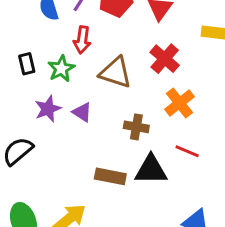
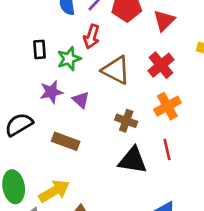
red line: (187, 151) -> (167, 149), turned 45
brown rectangle: (110, 176) -> (66, 141), moved

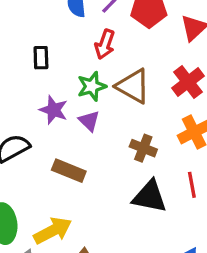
green star: (69, 59) -> (92, 86), moved
purple star: (51, 92) -> (54, 110), turned 30

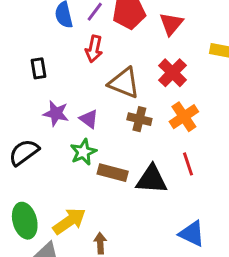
green star: (92, 86) -> (83, 152), moved
brown cross: (143, 148) -> (139, 119), moved
brown rectangle: (69, 171) -> (113, 173), moved

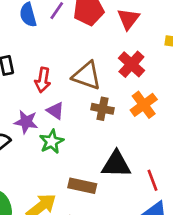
red arrow: (94, 49) -> (43, 80), moved
purple star: (56, 113) -> (26, 122), moved
red line: (188, 164) -> (153, 180), moved
brown rectangle: (113, 173) -> (82, 186), moved

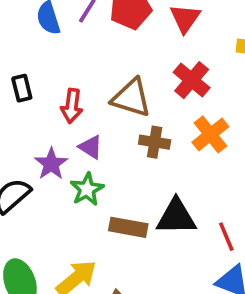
purple star: (26, 122) -> (51, 164), turned 30
brown rectangle: (82, 186) -> (128, 227), moved

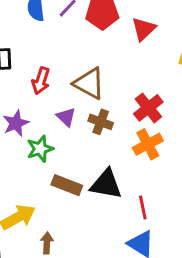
red cross: (192, 80) -> (148, 108), moved
orange cross: (210, 134) -> (148, 144), moved
purple triangle: (91, 147) -> (66, 117), moved

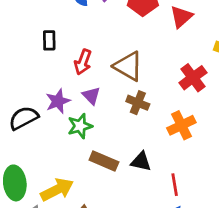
red cross: (148, 108) -> (193, 78), moved
purple triangle: (66, 117) -> (91, 96), moved
black triangle: (106, 184) -> (141, 162), size x0.7

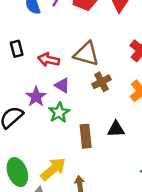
red arrow: (83, 62) -> (49, 60), turned 96
brown cross: (138, 103) -> (102, 82), turned -36
brown rectangle: (104, 161) -> (86, 136), turned 75

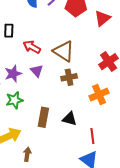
green star: (59, 112) -> (14, 100), moved

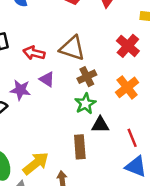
purple star: (13, 74) -> (20, 90), turned -30
green star: (14, 100) -> (85, 104), moved
brown rectangle: (43, 117) -> (80, 147), moved

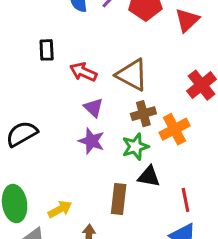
orange cross: (127, 87) -> (175, 129), moved
purple star: (20, 90) -> (91, 141), moved
yellow arrow: (36, 163) -> (60, 209), size x0.7

